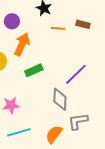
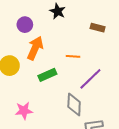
orange line: (58, 28) -> (73, 56), moved

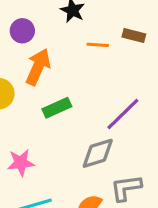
orange line: (73, 56) -> (98, 45), moved
gray diamond: (74, 104) -> (98, 153), turned 70

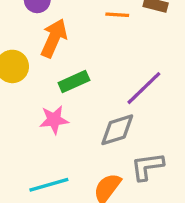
pink star: (21, 163) -> (54, 120), moved

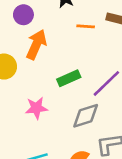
green rectangle: (74, 81) -> (69, 78), moved

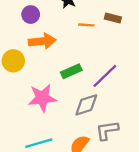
orange arrow: (36, 45) -> (42, 41), turned 60
pink star: (36, 108) -> (42, 98), size x1.4

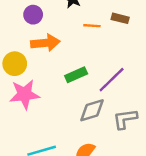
pink star: (42, 98) -> (25, 94), moved
gray L-shape: (107, 130) -> (125, 119), moved

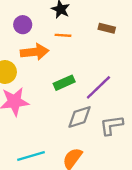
orange line: (92, 26) -> (63, 35), moved

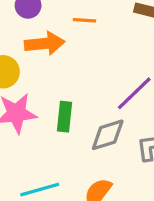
green rectangle: (64, 83) -> (65, 117), moved, turned -60

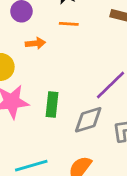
orange arrow: (45, 44) -> (35, 43), size x0.6

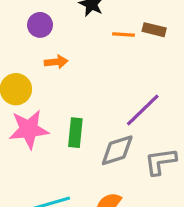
orange line: (69, 24) -> (124, 35), moved

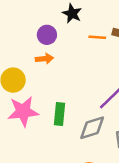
purple circle: (40, 25) -> (47, 35), moved

